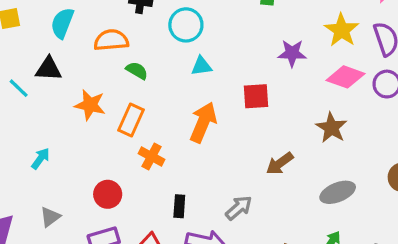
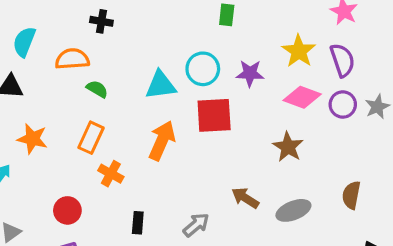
cyan circle: (186, 25) -> (203, 69), moved
cyan triangle: (201, 66) -> (161, 85), size x1.5
red square: (256, 96) -> (214, 115), size x1.4
orange star: (90, 105) -> (32, 139), moved
brown arrow: (280, 163) -> (245, 198), moved, turned 68

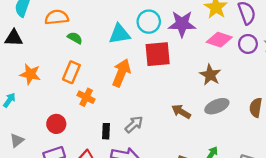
purple star: (250, 73) -> (182, 24), size x1.4
gray ellipse: (293, 210) -> (217, 106), moved
gray arrow: (196, 225) -> (134, 124), moved

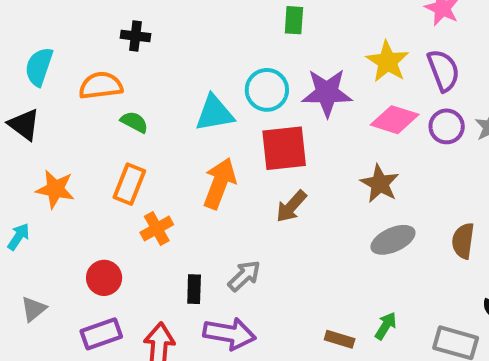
black triangle: (14, 38) -> (24, 125), turned 36
orange cross: (86, 97) -> (157, 229), turned 35
brown arrow: (181, 112) -> (291, 206), moved, turned -78

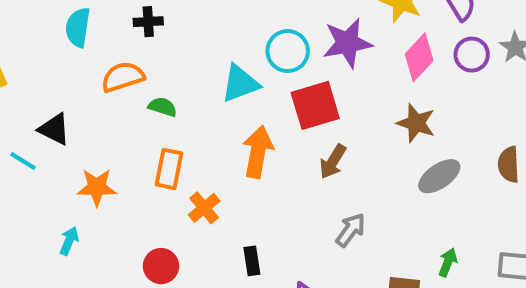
cyan semicircle: (39, 67) -> (78, 27), moved
pink diamond: (395, 120) -> (419, 57), turned -54
gray arrow: (244, 276) -> (351, 230), moved

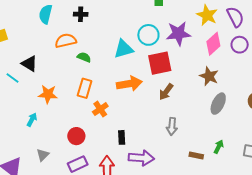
orange arrow: (258, 152) -> (129, 84), turned 65
gray ellipse: (439, 176) -> (218, 104), turned -35
gray arrow: (351, 230) -> (172, 126), turned 144

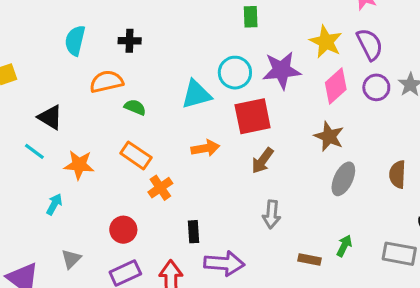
cyan line: (12, 78) -> (34, 151), moved
orange arrow: (129, 84) -> (205, 148), size x0.7
orange rectangle: (85, 88) -> (136, 155), turned -72

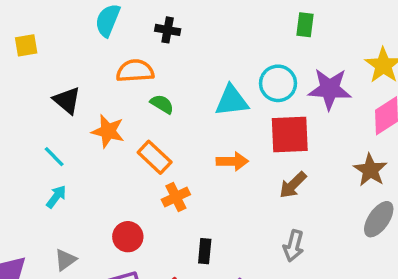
cyan line: (34, 151) -> (54, 157), moved
orange star: (79, 165) -> (108, 131), moved

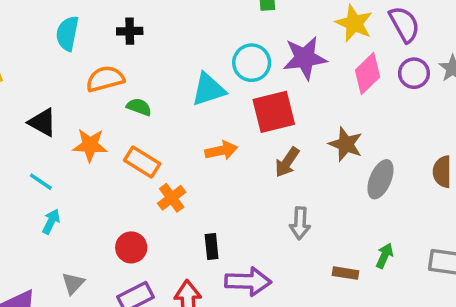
brown star: (370, 170) -> (346, 144), moved

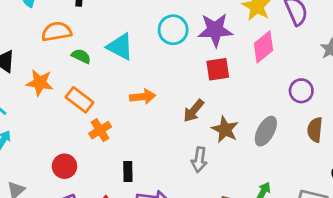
purple circle: (414, 73) -> (301, 91), moved
cyan triangle: (208, 89) -> (120, 47), moved, turned 40
red square: (274, 112) -> (218, 69), moved, size x0.7
brown star: (346, 144) -> (225, 129), moved

